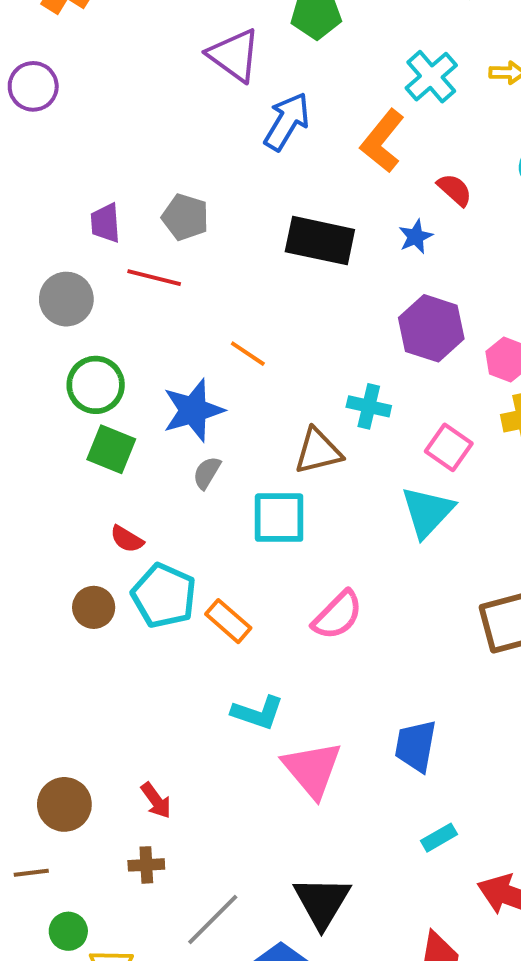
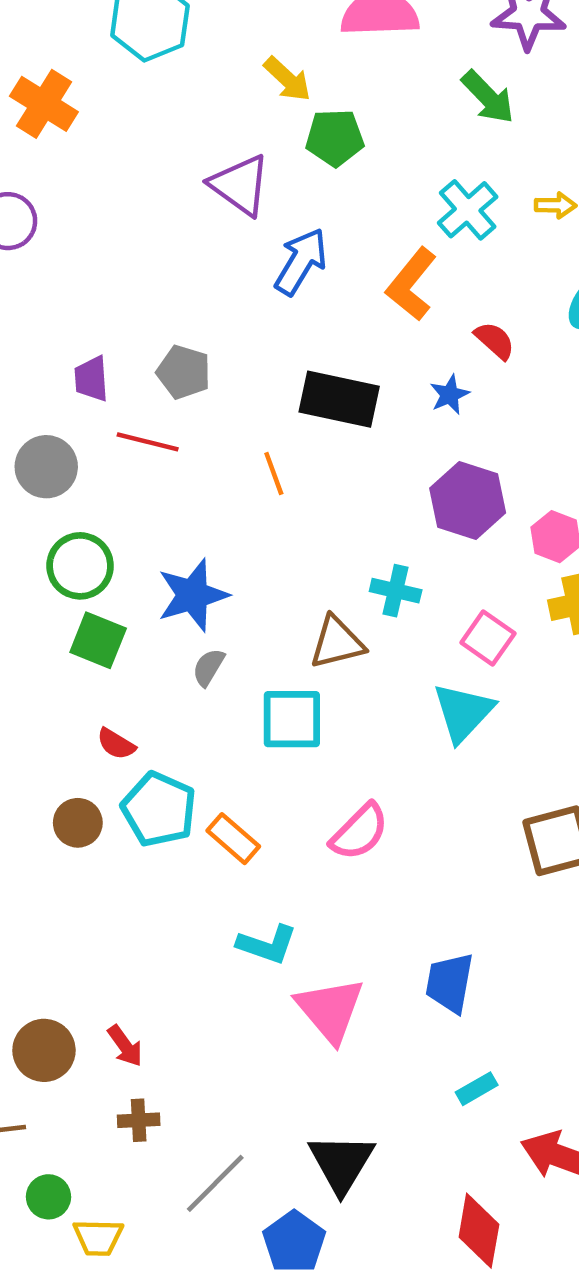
orange line: (248, 354) -> (274, 473), moved, turned 36
red arrow: (156, 801) -> (125, 1046), moved

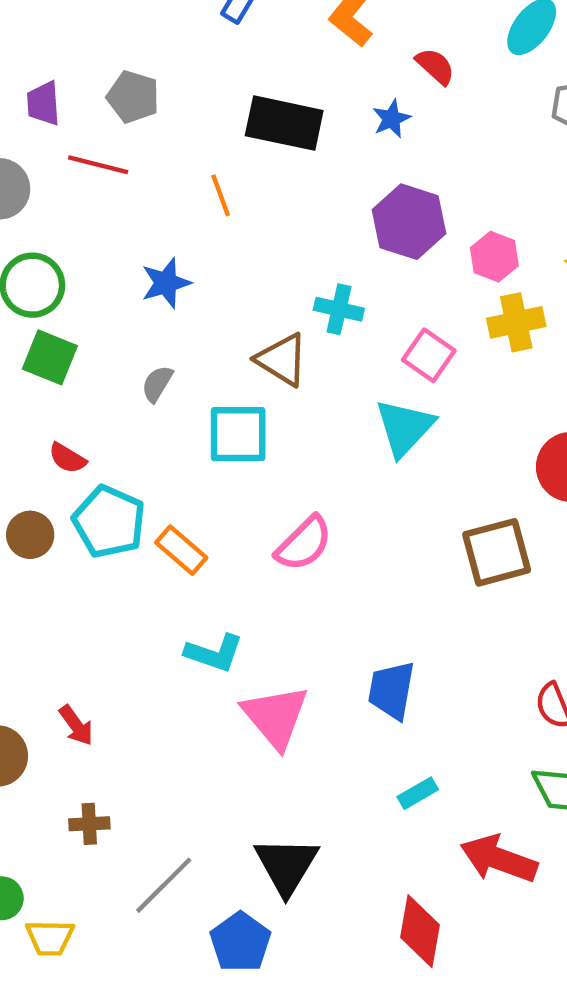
blue star: (193, 595) -> (166, 283), moved, size x0.7
brown triangle: (337, 642) -> (282, 360), turned 46
red arrow: (125, 1046) -> (76, 725), moved

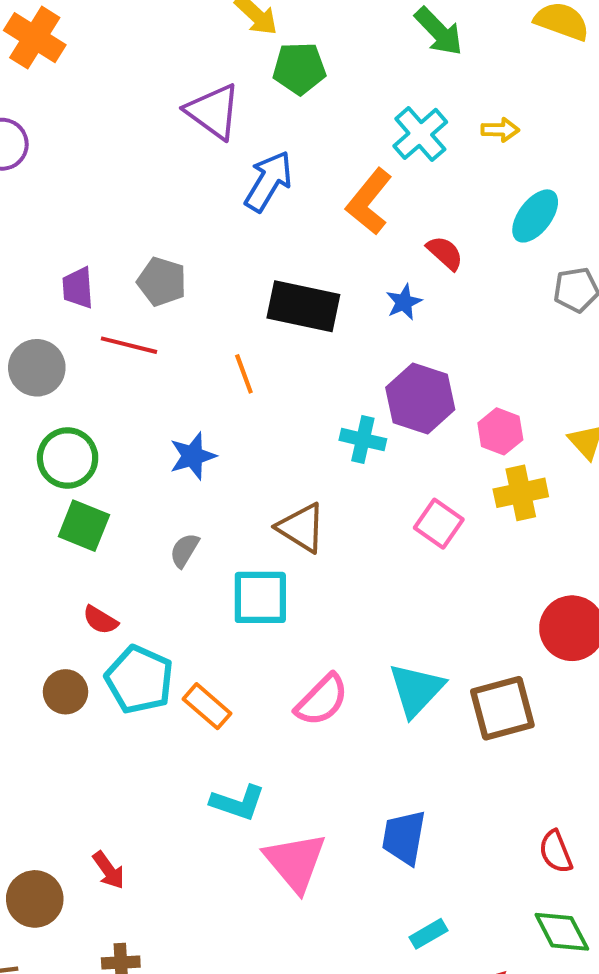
cyan cross: (339, 309) -> (363, 440), moved
cyan triangle: (405, 427) -> (416, 690), moved

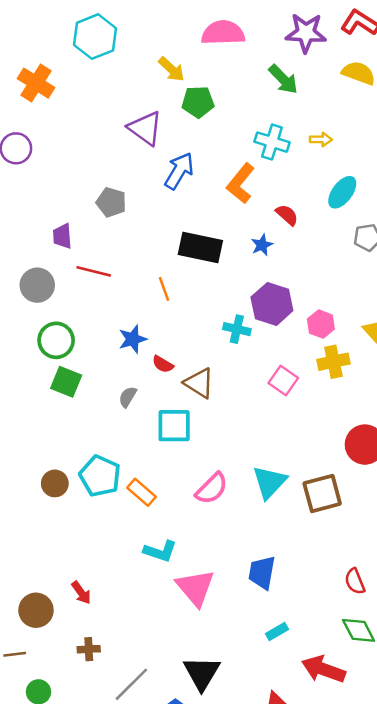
cyan cross: (420, 134) -> (272, 142), turned -32
gray pentagon: (162, 282) -> (111, 202), moved
red semicircle: (100, 620) -> (163, 364), moved

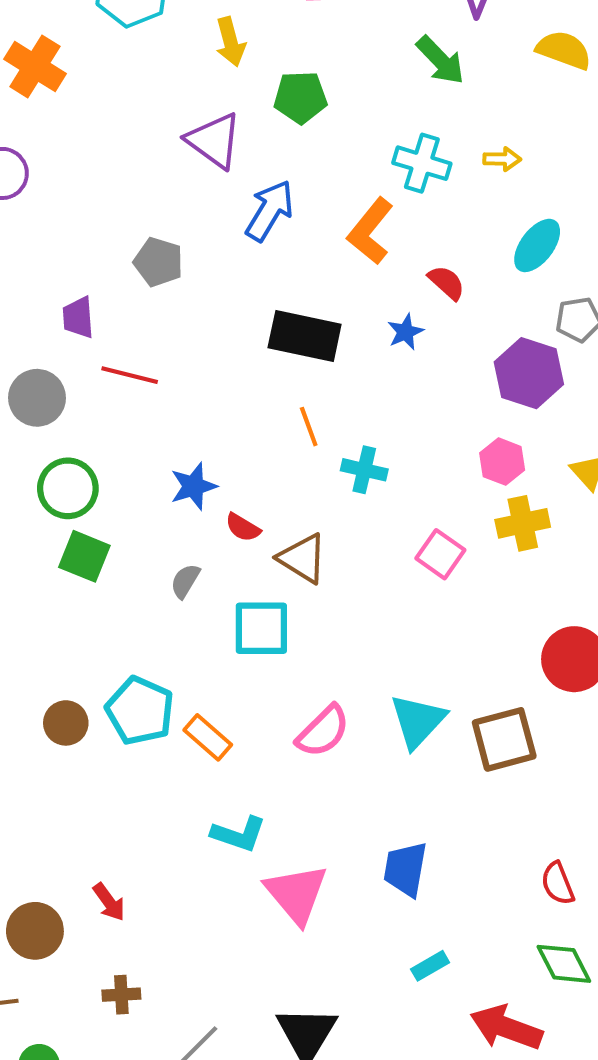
yellow arrow: (172, 69) -> (230, 42), moved, turned 32
orange line: (164, 289) -> (309, 427), moved
purple hexagon: (272, 304) -> (529, 373), moved

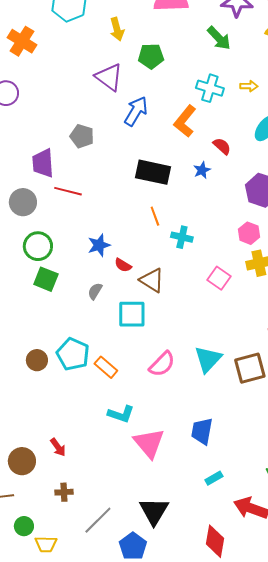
purple trapezoid: (78, 318) -> (43, 163), size x1.4

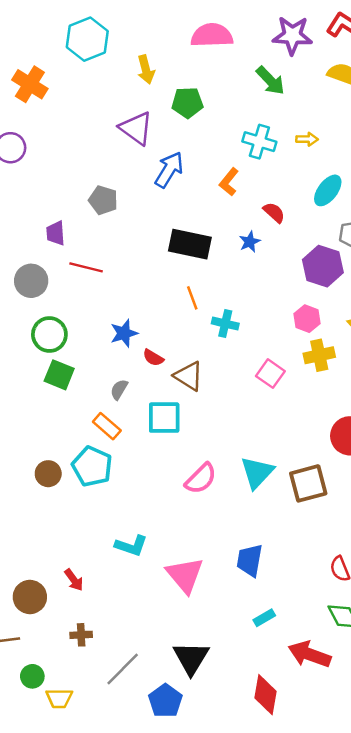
orange L-shape: (185, 121) -> (229, 182), size x0.7
purple trapezoid: (43, 163) -> (56, 233), size x0.7
orange rectangle: (106, 367) -> (107, 426), moved
cyan L-shape: (121, 414) -> (131, 546), moved

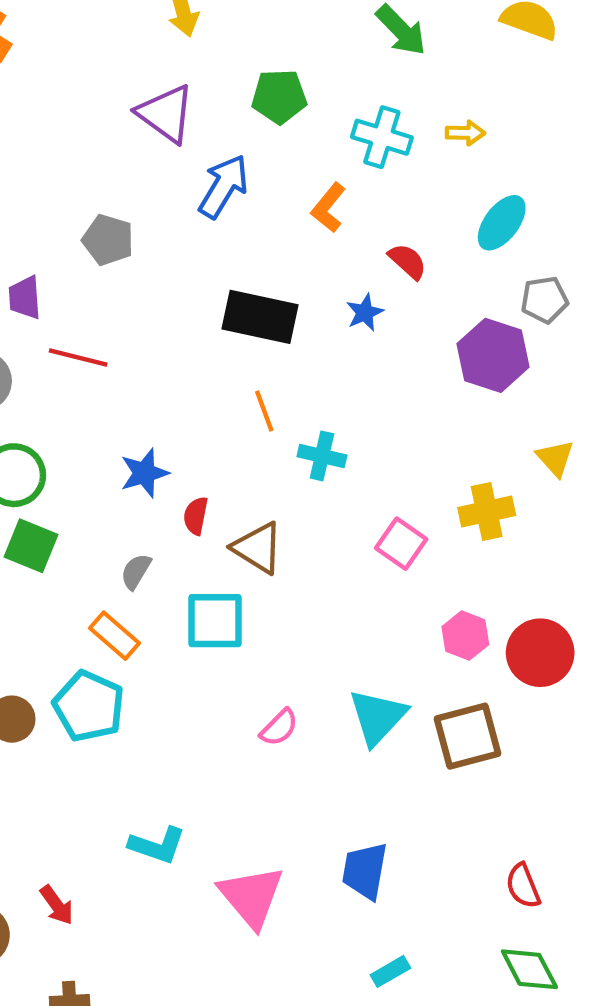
green pentagon: (187, 103) -> (279, 97), moved
pink hexagon: (307, 319) -> (465, 636), moved
red semicircle: (153, 358) -> (196, 516), turned 70
pink semicircle: (201, 479) -> (279, 728), size x0.7

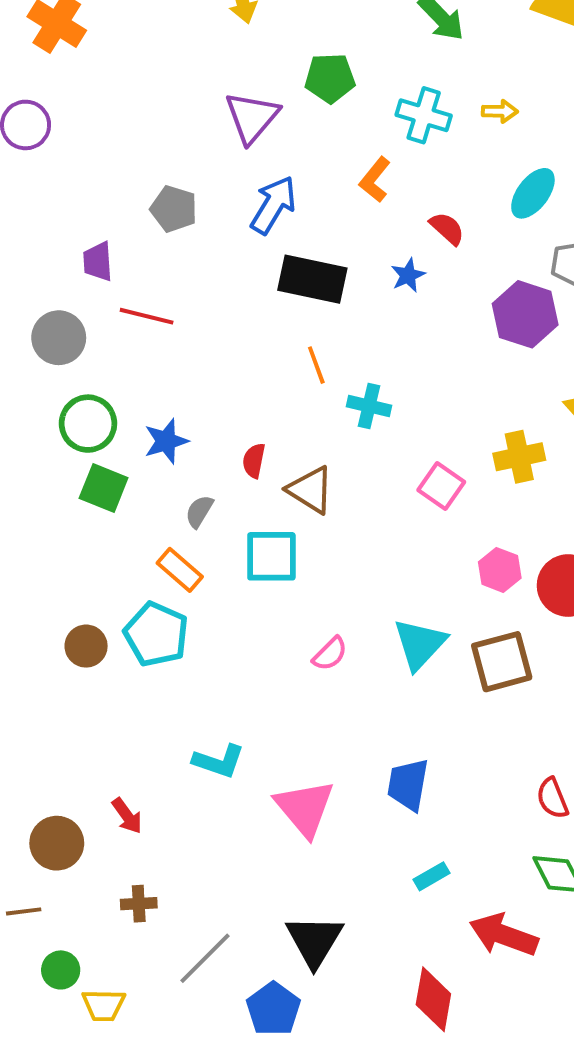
purple triangle: (166, 114) -> (252, 117), moved, turned 34
blue arrow: (224, 186) -> (273, 205), moved
blue star: (144, 473) -> (166, 441), moved

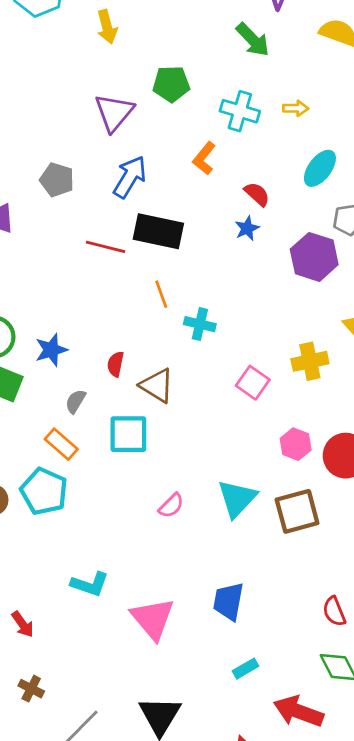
blue star: (408, 275) -> (247, 228), moved
red line: (147, 316) -> (106, 247), moved
brown cross: (139, 904) -> (31, 689), turned 30

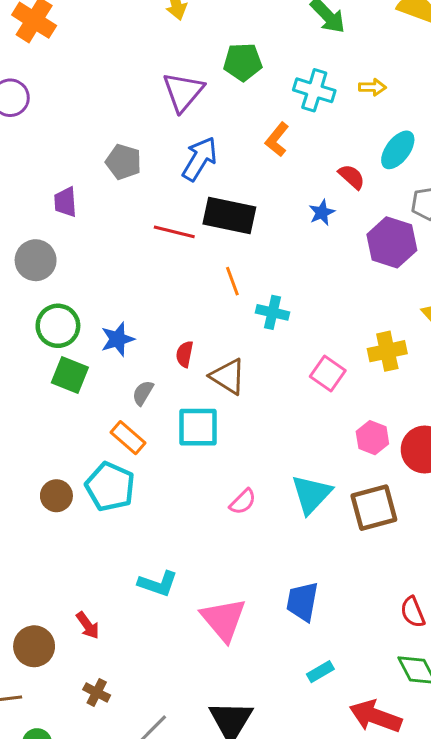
red semicircle: (257, 194) -> (352, 177), moved

